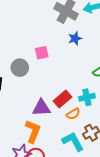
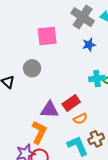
pink square: (42, 53) -> (47, 36), moved, size x1.5
cyan cross: (87, 97) -> (97, 78), moved

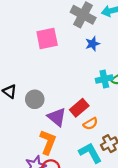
gray circle: (32, 68) -> (35, 99), moved
purple triangle: (50, 110) -> (57, 117), turned 42

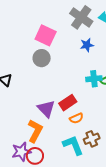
pink square: (47, 39) -> (46, 35), turned 30
gray circle: (35, 99) -> (42, 58), moved

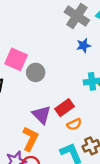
pink square: (46, 35) -> (16, 59), moved
gray circle: (42, 58) -> (36, 72), moved

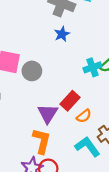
blue star: (84, 45) -> (62, 34), moved
purple triangle: (41, 115) -> (48, 113), turned 30

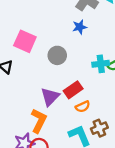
gray circle: (32, 71) -> (57, 55), moved

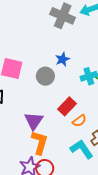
blue star: (80, 27) -> (62, 59), moved
purple triangle: (50, 97) -> (34, 121), moved

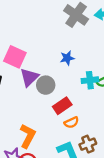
gray circle: (45, 76) -> (46, 85), moved
purple triangle: (34, 121) -> (29, 77), moved

